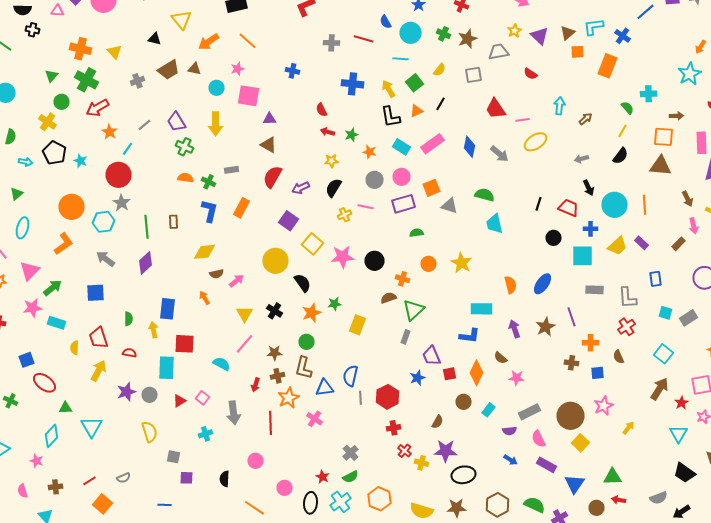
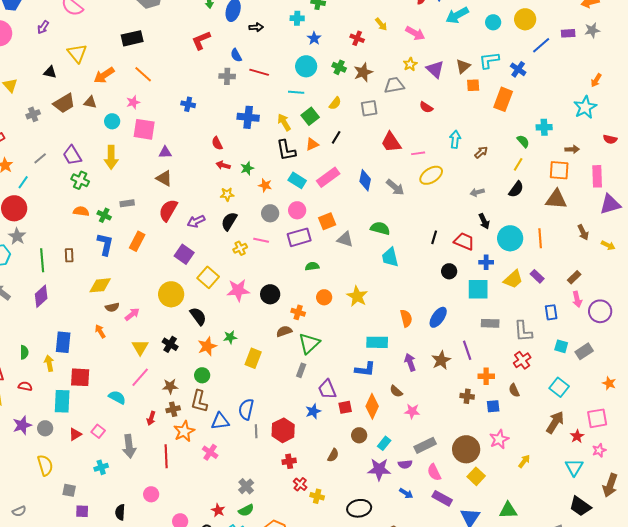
blue semicircle: (386, 22) -> (236, 55), moved
pink arrow: (694, 226) -> (577, 299), moved
purple star: (446, 451) -> (379, 469), moved

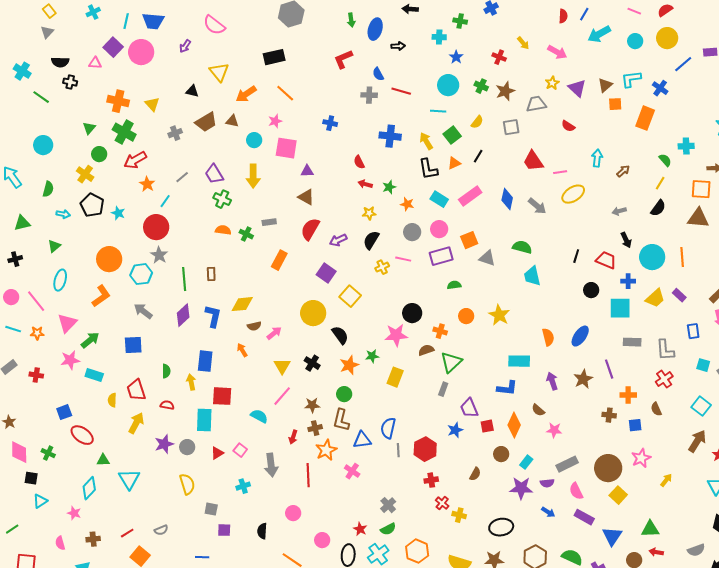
blue L-shape: (105, 244) -> (213, 316), moved
pink star: (238, 290) -> (396, 335), moved

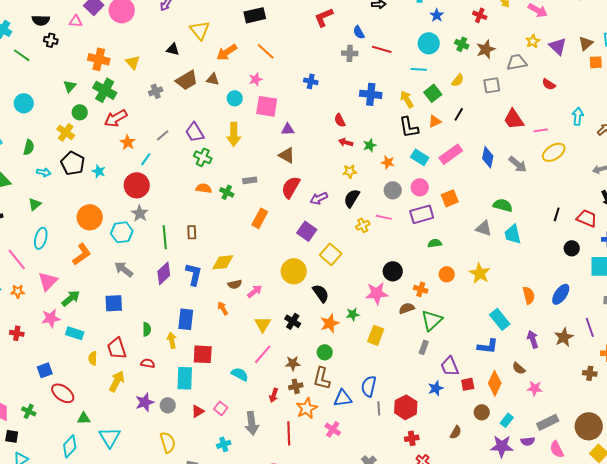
gray triangle: (487, 258) -> (484, 228), moved
cyan rectangle: (519, 361) -> (500, 319), turned 50

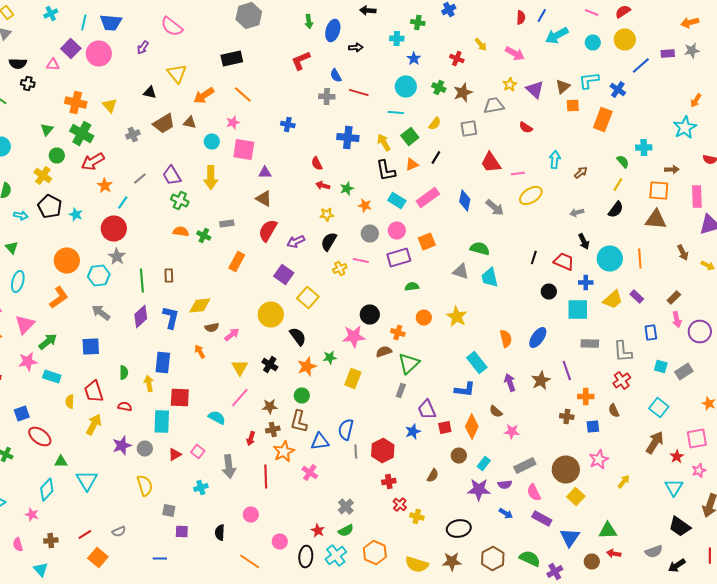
green triangle: (35, 204) -> (12, 248), turned -32

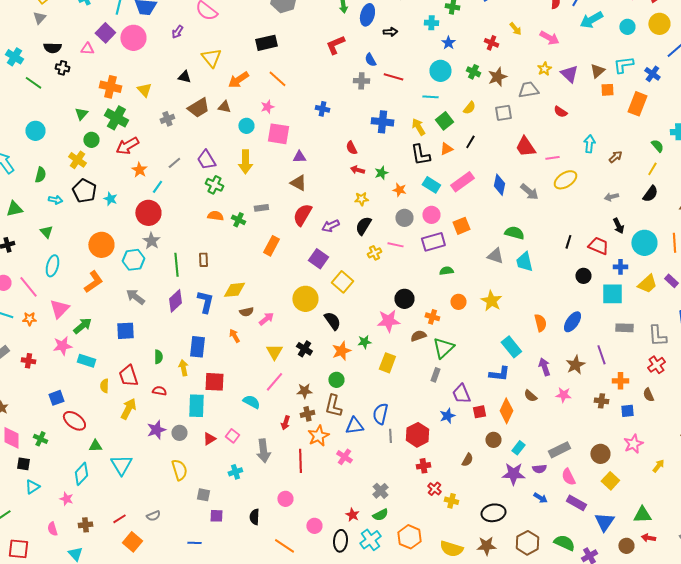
pink star: (512, 432) -> (563, 395), moved
brown circle: (566, 470) -> (600, 454), size x0.7

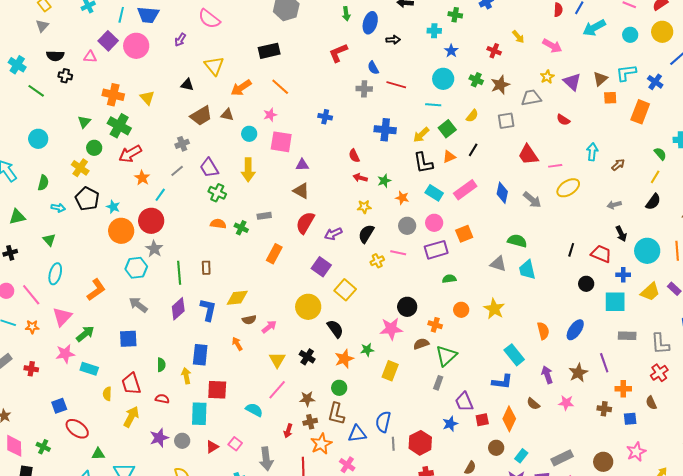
gray cross: (167, 119) -> (182, 144), moved
yellow arrow: (418, 127) -> (421, 135), turned -102
orange circle: (101, 245) -> (121, 231), moved

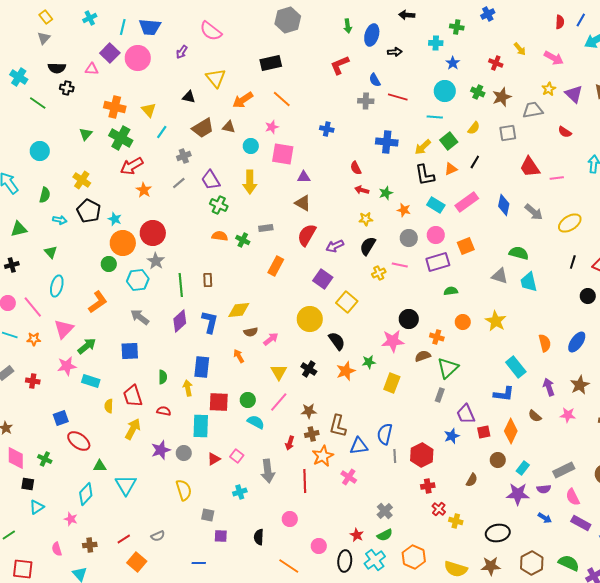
green circle: (94, 148) -> (109, 264), moved
yellow ellipse: (568, 188) -> (570, 223), moved
cyan line: (160, 195) -> (162, 132), moved
green circle: (339, 388) -> (248, 400), moved

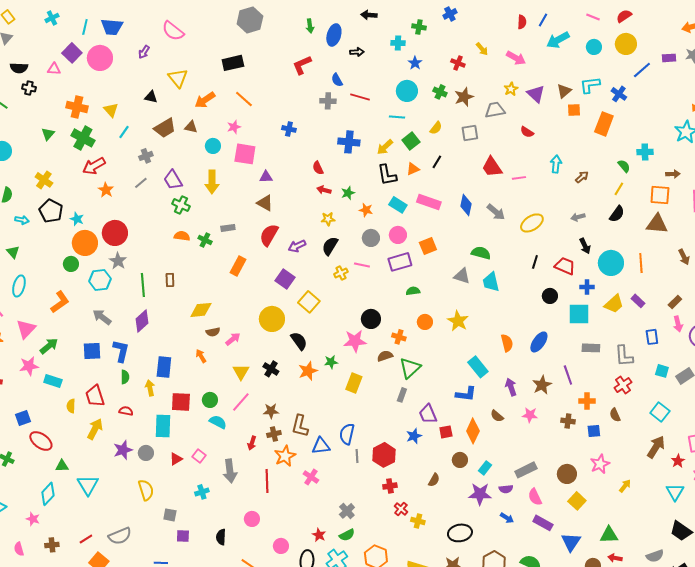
pink rectangle: (467, 202) -> (429, 202), turned 55
blue L-shape: (210, 322) -> (121, 351), moved
gray semicircle: (158, 536) -> (120, 536), size x1.6

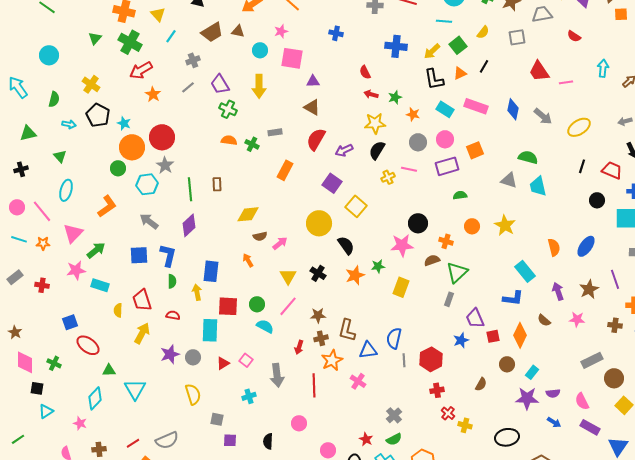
yellow star: (328, 219) -> (375, 123), size x1.5
gray rectangle: (526, 470) -> (592, 360), moved

